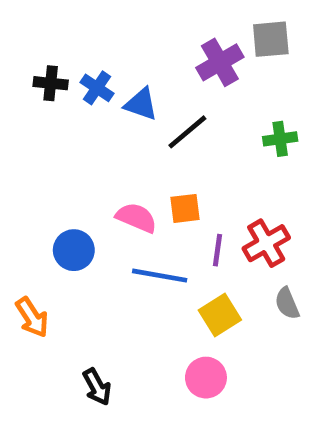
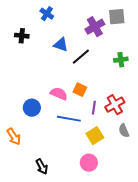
blue cross: (97, 88) -> (47, 14), moved
orange square: (185, 208) -> (80, 90), turned 32

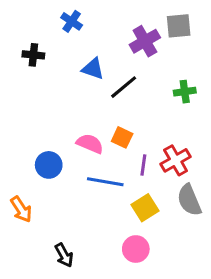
gray semicircle: (124, 131) -> (189, 200), size x1.5

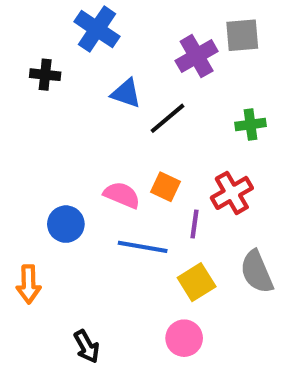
blue cross: (72, 21) -> (97, 29), size x1.5
red cross: (176, 160) -> (232, 193), moved
orange arrow: (21, 209) -> (29, 284), turned 32

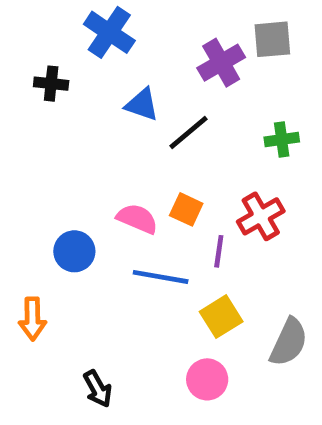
gray semicircle: (257, 272) -> (289, 342), moved, turned -132

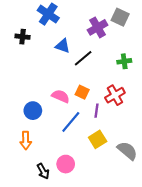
gray square: (272, 39) -> (120, 17), turned 30
blue line: (161, 277) -> (71, 122), turned -60
orange arrow: (32, 319) -> (26, 140), moved
gray semicircle: (289, 342) -> (127, 151), turned -75
pink circle: (207, 379) -> (66, 164), moved

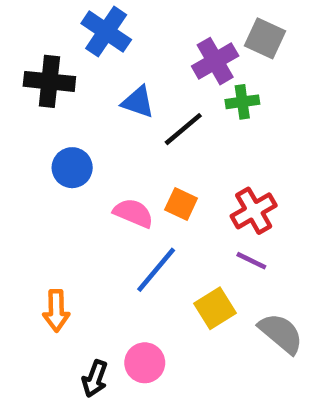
black cross: (23, 37) -> (49, 81), size x1.5
green cross: (124, 61) -> (242, 102), moved
blue circle: (33, 111) -> (72, 168), moved
purple line: (96, 111) -> (251, 261), moved, turned -72
black arrow: (43, 171) -> (95, 379), turned 49

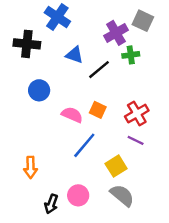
gray semicircle: (281, 333) -> (122, 195), moved

